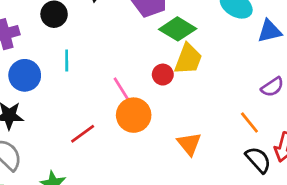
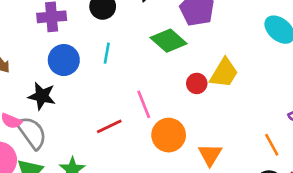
green diamond: (178, 29) -> (169, 41), moved
pink line: (122, 91) -> (144, 104), moved
orange circle: (134, 115) -> (169, 135), moved

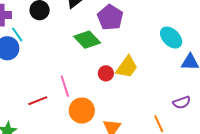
cyan line: (107, 53) -> (17, 34), moved, turned -49

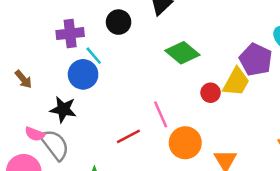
purple pentagon: (110, 17) -> (256, 60), moved

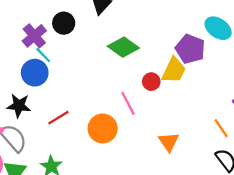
purple cross: (70, 34) -> (34, 36), moved, turned -30
pink line: (161, 114) -> (128, 103), moved
red line: (128, 136) -> (58, 118), moved
orange circle: (185, 143) -> (103, 128), moved

